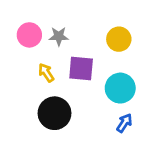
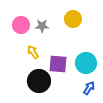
yellow circle: (119, 39) -> (73, 19), moved
purple square: (81, 68) -> (58, 64), moved

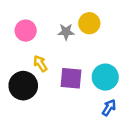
gray star: (42, 26) -> (66, 32), moved
black circle: (39, 81) -> (23, 86), moved

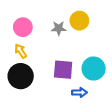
yellow arrow: (40, 64) -> (21, 51), moved
blue arrow: (109, 108) -> (79, 92), moved, turned 56

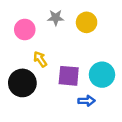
gray star: (59, 28) -> (56, 18), moved
yellow arrow: (21, 51) -> (40, 59), moved

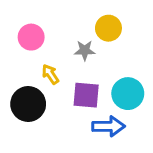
gray star: (56, 18) -> (85, 50), moved
blue arrow: (87, 101) -> (108, 126), size x1.5

